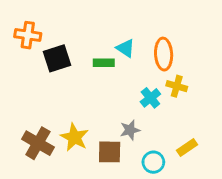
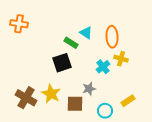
black square: (57, 58) -> (62, 63), moved
green rectangle: (104, 63) -> (71, 43), turned 32

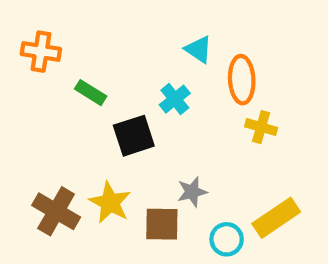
cyan triangle: (86, 33) -> (199, 49), moved
green rectangle: (71, 43) -> (91, 93), moved
cyan cross: (103, 67) -> (175, 99), moved
yellow rectangle: (128, 101) -> (276, 218), size x1.5

